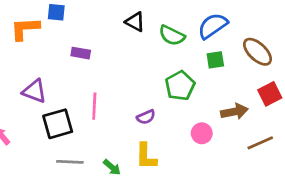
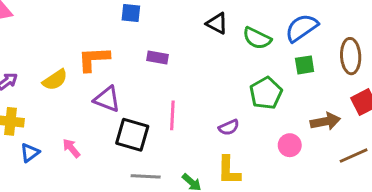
orange L-shape: (25, 29) -> (94, 59), moved
brown ellipse: (257, 52) -> (351, 56), turned 44
black square: (58, 124) -> (132, 135), turned 32

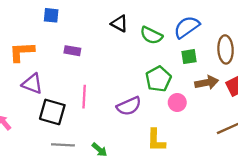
brown arrow: (325, 121) -> (207, 82), moved
purple semicircle: (229, 127) -> (129, 106), size x1.5
pink circle: (290, 145) -> (177, 103), moved
yellow L-shape: (229, 170) -> (156, 140), moved

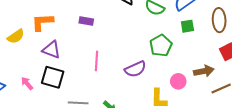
brown arrow: (207, 82) -> (204, 71), moved
pink circle: (177, 103) -> (178, 81), moved
black square: (52, 112) -> (53, 77), moved

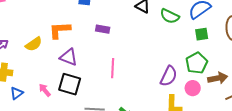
green pentagon: (161, 46) -> (197, 63), moved
purple semicircle: (135, 69) -> (169, 76), moved, turned -40

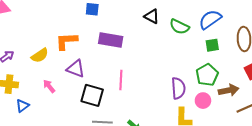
purple rectangle: (103, 29) -> (111, 40), size x1.6
purple semicircle: (169, 76) -> (178, 88), turned -30
black square: (70, 84) -> (92, 95), moved
pink arrow: (45, 90) -> (49, 86), moved

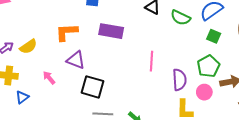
green square: (212, 45) -> (214, 36), turned 32
yellow semicircle: (40, 55) -> (28, 47), moved
pink line: (121, 80) -> (152, 61), moved

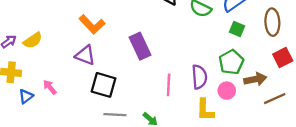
purple rectangle: (111, 31) -> (140, 46), moved, turned 55
orange L-shape: (67, 32) -> (92, 24), moved, turned -130
pink line: (152, 61) -> (169, 85), moved
pink arrow: (49, 78) -> (50, 87), moved

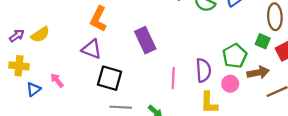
orange L-shape: (92, 24) -> (98, 19), turned 70
green square: (237, 29) -> (263, 41), moved

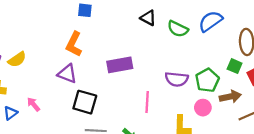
purple rectangle: (145, 40) -> (120, 65), turned -75
purple semicircle: (203, 70) -> (177, 79), moved, turned 100

